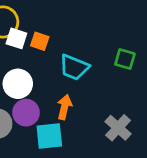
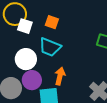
orange square: (40, 41) -> (52, 22), moved
cyan trapezoid: (74, 67) -> (50, 47), moved

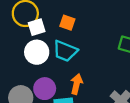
white square: (25, 26) -> (37, 27), turned -35
white circle: (26, 59) -> (37, 52), moved

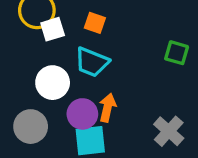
white circle: (37, 52) -> (53, 83), moved
purple circle: (45, 89) -> (82, 114), moved

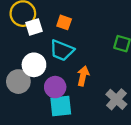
orange arrow: (108, 108) -> (83, 76), moved
gray circle: (31, 127) -> (18, 82), moved

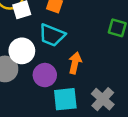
gray cross: (116, 99) -> (103, 99), moved
cyan square: (61, 106) -> (65, 99), moved

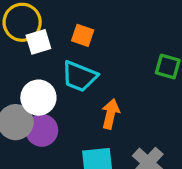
purple circle: (45, 75) -> (42, 130), moved

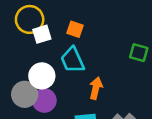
cyan trapezoid: (79, 76) -> (73, 60), turned 44

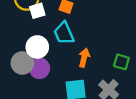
green square: (139, 53) -> (121, 62), moved

